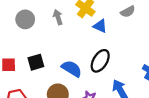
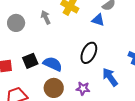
blue triangle: (100, 26) -> (98, 20), moved
blue semicircle: (72, 69) -> (53, 64), moved

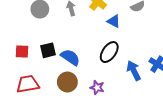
blue triangle: (98, 20) -> (114, 21), moved
blue arrow: (110, 77) -> (134, 71), moved

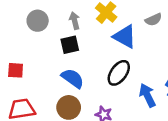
blue triangle: (114, 21) -> (125, 36), size x1.5
black square: (48, 50) -> (70, 45), moved

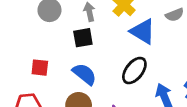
red square: (16, 70) -> (40, 68), moved

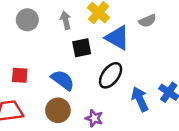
black square: (83, 38) -> (82, 48), moved

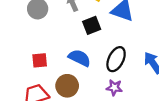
black ellipse: (111, 75) -> (116, 59), moved
brown circle: (58, 110) -> (67, 86), moved

